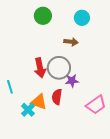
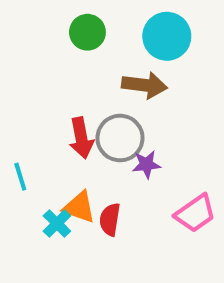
cyan circle: (82, 18) -> (167, 36), size x1.5
brown arrow: (71, 42) -> (144, 85), size x1.5
red semicircle: (57, 97) -> (110, 219), moved

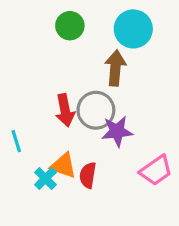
brown arrow: (144, 85) -> (115, 68), turned -92
purple star: (146, 164) -> (117, 131), size x1.4

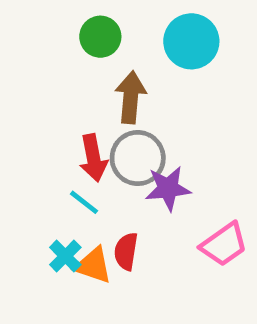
brown arrow: (115, 68) -> (131, 97), moved
cyan line: (16, 141) -> (84, 202), moved, turned -35
orange triangle: (63, 165) -> (93, 265), moved

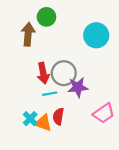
cyan circle: (191, 41) -> (96, 35), moved
brown arrow: (131, 97) -> (28, 34), moved
cyan line: (84, 202) -> (50, 94), moved, turned -48

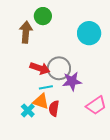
red arrow: (43, 73) -> (40, 68), turned -60
orange triangle: (43, 123) -> (41, 101), moved

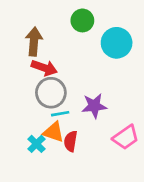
green circle: (43, 16) -> (82, 20), moved
red arrow: (40, 68) -> (44, 68), moved
gray circle: (59, 68) -> (51, 93), moved

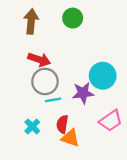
brown arrow: (34, 41) -> (31, 22), moved
cyan circle: (117, 43) -> (103, 76), moved
orange triangle: (54, 132) -> (70, 138), moved

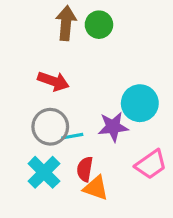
brown arrow: (31, 22) -> (66, 23), moved
gray circle: (45, 81) -> (50, 127), moved
cyan cross: (32, 126) -> (44, 172), size x1.5

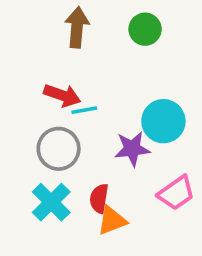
green circle: (99, 25) -> (145, 29), moved
cyan line: (72, 136) -> (84, 110), moved
orange triangle: (96, 188) -> (112, 221), turned -40

